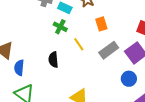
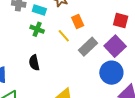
yellow line: (79, 44) -> (64, 36), moved
blue circle: (129, 79) -> (111, 73), size x1.5

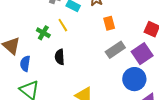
green cross: (37, 29) -> (43, 33), moved
yellow line: (64, 36) -> (63, 25), moved

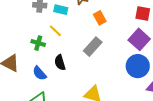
gray rectangle: (115, 50) -> (93, 47), moved
blue semicircle: (25, 64) -> (39, 73), moved, turned -35

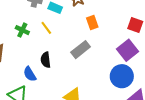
green cross: (38, 43) -> (22, 30), moved
blue semicircle: (39, 73) -> (30, 74), moved

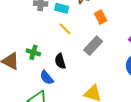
yellow line: (46, 28) -> (65, 29), moved
green cross: (22, 30) -> (33, 52), moved

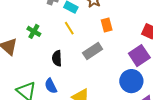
green cross: (33, 52) -> (34, 31), moved
blue semicircle: (47, 78) -> (51, 86), moved

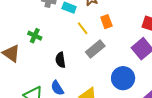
yellow line: (69, 28) -> (83, 28), moved
blue circle: (131, 81) -> (123, 78), moved

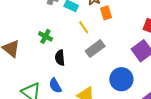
orange rectangle: (106, 22) -> (106, 13), moved
green cross: (35, 36) -> (45, 36), moved

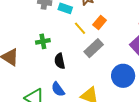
orange rectangle: (106, 13) -> (100, 23), moved, turned 64
green cross: (45, 36) -> (43, 41), turned -32

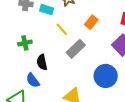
orange rectangle: (100, 23) -> (91, 22), moved
blue semicircle: (58, 89) -> (33, 80), moved

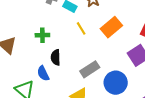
orange rectangle: (91, 22) -> (111, 27), size x1.5
gray rectangle: (76, 49) -> (90, 69), moved

